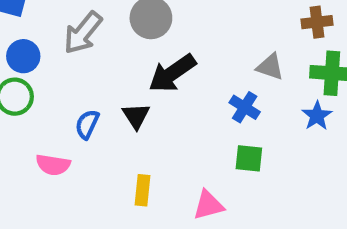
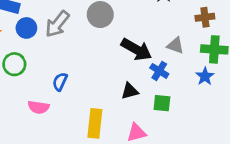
blue circle: (23, 56) -> (26, 28), moved
black arrow: (172, 73) -> (136, 49), moved, turned -116
black triangle: (136, 116) -> (130, 91), moved, turned 48
yellow rectangle: (142, 190) -> (95, 123), size x1.5

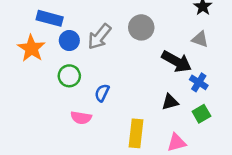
gray triangle: (175, 45) -> (200, 39), moved
green circle: (14, 64) -> (69, 76), moved
green square: (162, 103) -> (201, 114), turned -36

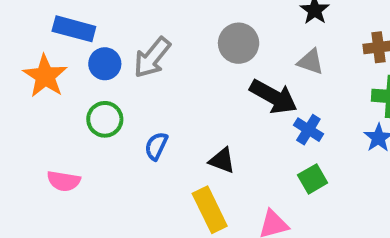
gray circle: (141, 27) -> (239, 43), moved
black triangle: (170, 102) -> (222, 160), moved, turned 36
pink semicircle: (81, 118) -> (64, 181), moved
yellow rectangle: (136, 133) -> (210, 210), turned -32

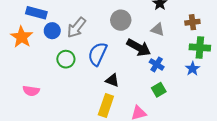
green circle: (105, 119) -> (66, 59), moved
blue semicircle: (156, 146) -> (98, 54), moved, size x1.6
yellow rectangle: (210, 210) -> (106, 106), turned 45

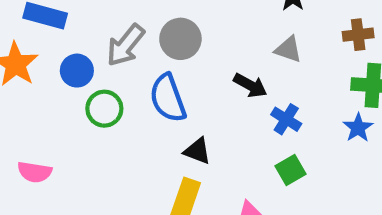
gray circle: (121, 20) -> (180, 39), moved
blue circle: (52, 31) -> (77, 71), moved
black arrow: (139, 48) -> (250, 85), size x0.7
blue semicircle: (98, 54) -> (168, 98), turned -45

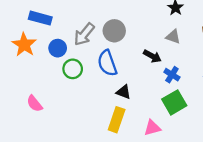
green square: (290, 170) -> (174, 102), size x1.5
pink semicircle: (35, 172) -> (35, 104), turned 42

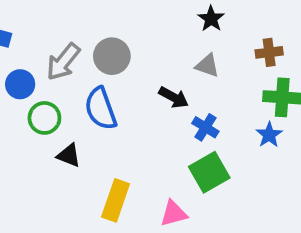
black triangle: (123, 92) -> (69, 155), moved

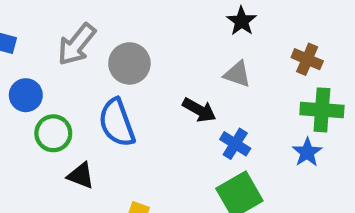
brown cross: (269, 52) -> (307, 59), turned 30
gray arrow: (63, 62) -> (77, 44), moved

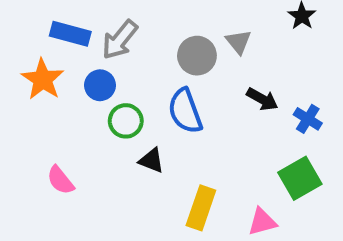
gray arrow: (77, 44) -> (120, 40), moved
gray triangle: (237, 74) -> (239, 42), moved, turned 32
blue cross: (235, 144) -> (308, 119), moved

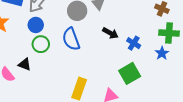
blue circle: (100, 85) -> (36, 25), moved
black triangle: (151, 160) -> (25, 64), moved

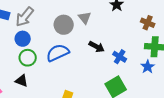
blue semicircle: (71, 39) -> (58, 53), turned 85
black triangle: (25, 64) -> (22, 81), moved

